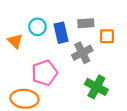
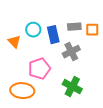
orange square: (107, 36) -> (92, 30), moved
green cross: (96, 87) -> (72, 87), moved

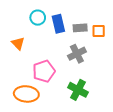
cyan circle: (33, 30) -> (38, 18), moved
blue rectangle: (53, 35) -> (58, 24), moved

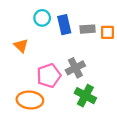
gray cross: (77, 54) -> (75, 68), moved

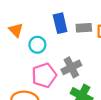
cyan circle: (42, 18) -> (37, 45), moved
orange triangle: (21, 46) -> (16, 30), moved

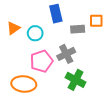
gray rectangle: (84, 28) -> (78, 29), moved
orange triangle: (16, 30) -> (13, 28), moved, turned 40

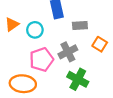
orange square: (96, 21) -> (100, 44), moved, turned 32

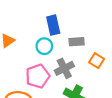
cyan circle: (35, 30) -> (44, 46), moved

